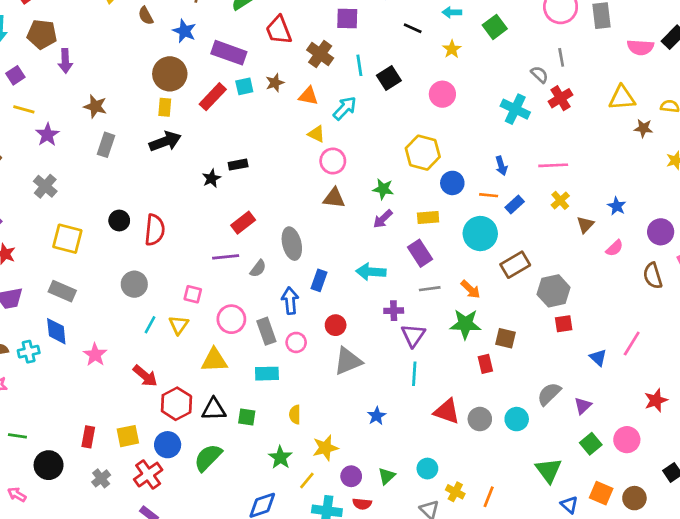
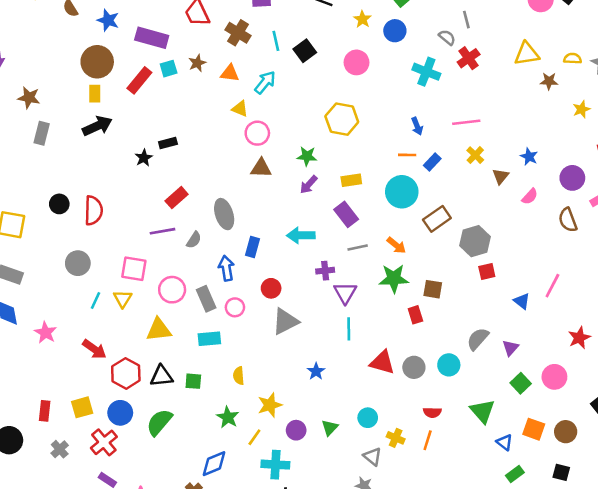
blue circle: (452, 183) -> (395, 31), moved
pink square: (193, 294) -> (134, 269), size x1.5
red semicircle: (362, 504) -> (432, 412), moved

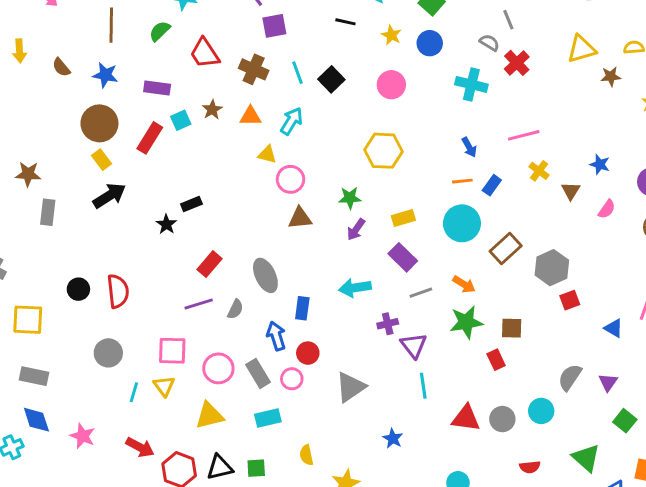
purple rectangle: (152, 38) -> (157, 88), size x0.7
yellow rectangle: (95, 94) -> (102, 160), turned -30
red circle: (271, 288) -> (308, 353), moved

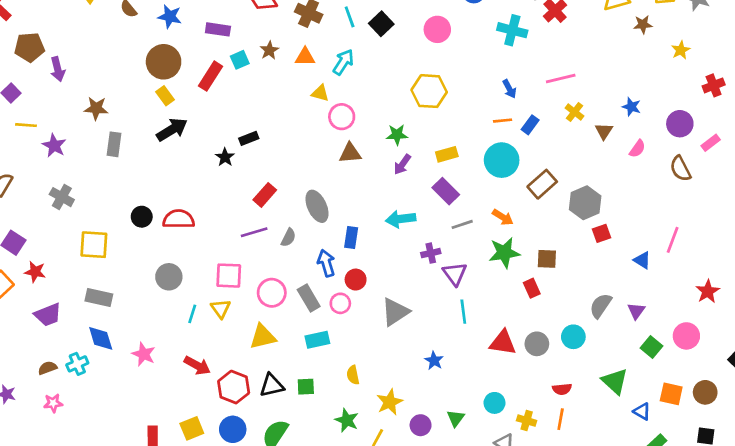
red semicircle: (118, 291) -> (179, 219), turned -84

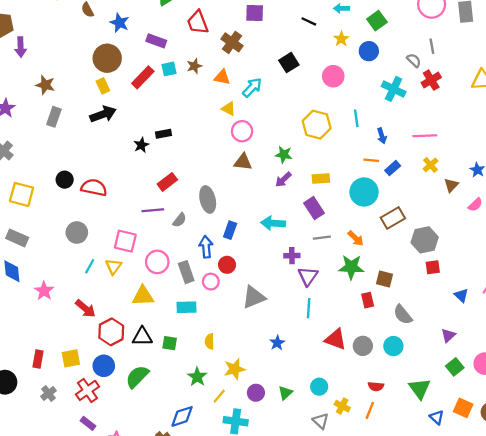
cyan line: (350, 17) -> (356, 118), moved
gray semicircle: (601, 306) -> (403, 315), moved, turned -85

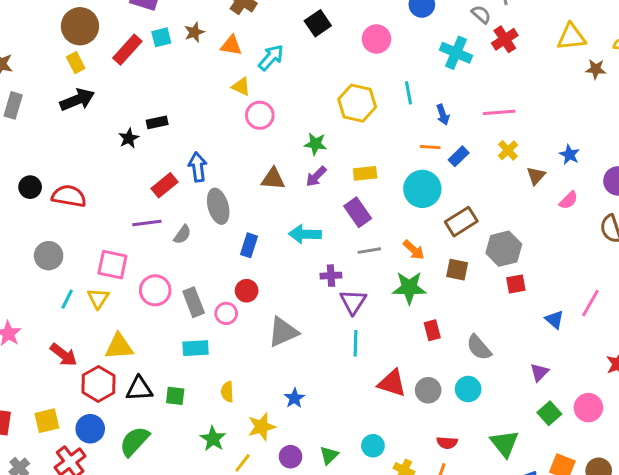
brown triangle: (243, 162) -> (273, 179), moved
blue arrow: (206, 247) -> (198, 167), moved
brown square: (385, 279) -> (457, 270), moved
yellow triangle: (143, 296) -> (119, 347), moved
blue star: (277, 343) -> (294, 398), moved

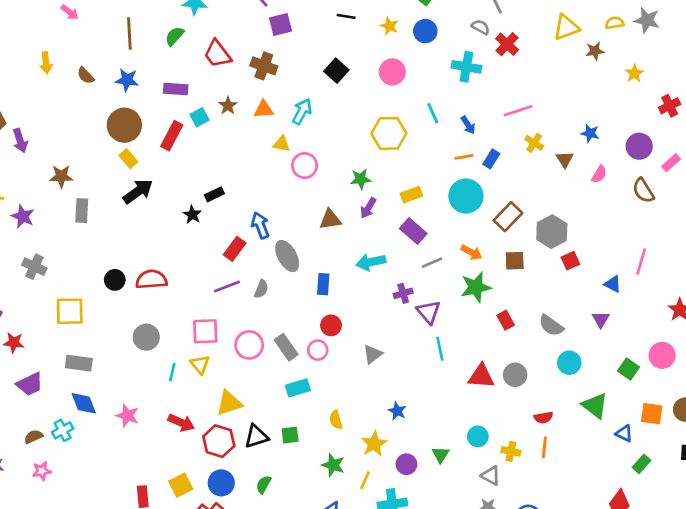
gray triangle: (283, 332) -> (373, 354), size x0.7
purple triangle: (539, 372) -> (601, 319), moved
cyan circle: (468, 389) -> (569, 363), moved
green semicircle: (134, 441) -> (264, 484), size x0.6

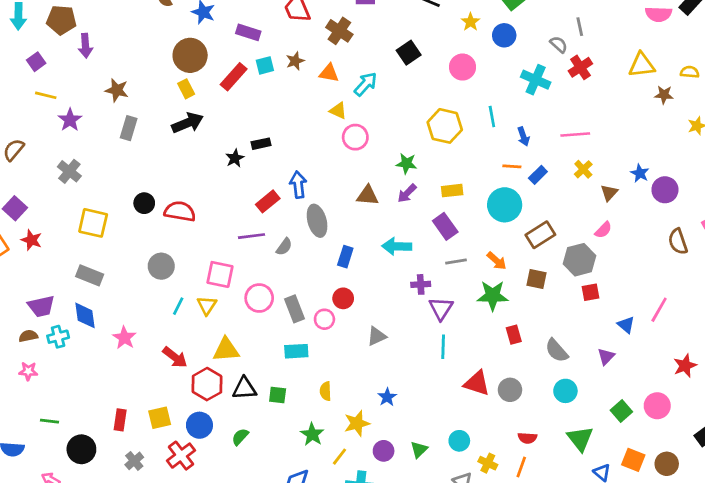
purple circle: (639, 146) -> (665, 190), moved
pink semicircle: (599, 174) -> (603, 230), moved
purple trapezoid: (30, 384) -> (41, 306), moved

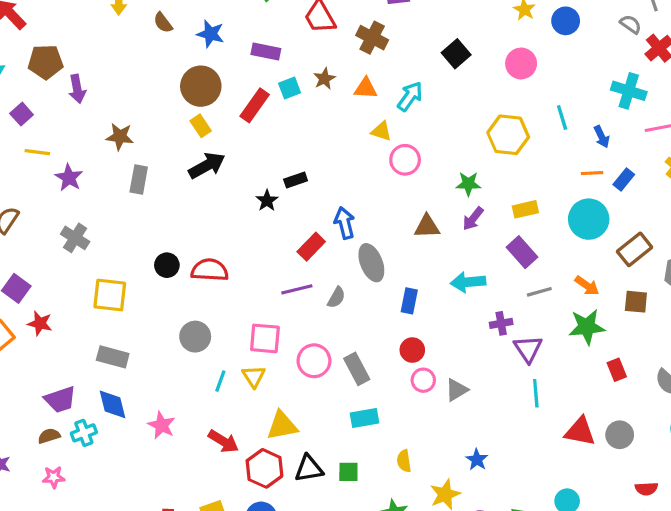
cyan cross: (536, 80) -> (629, 91), moved
pink circle: (324, 319) -> (423, 380), moved

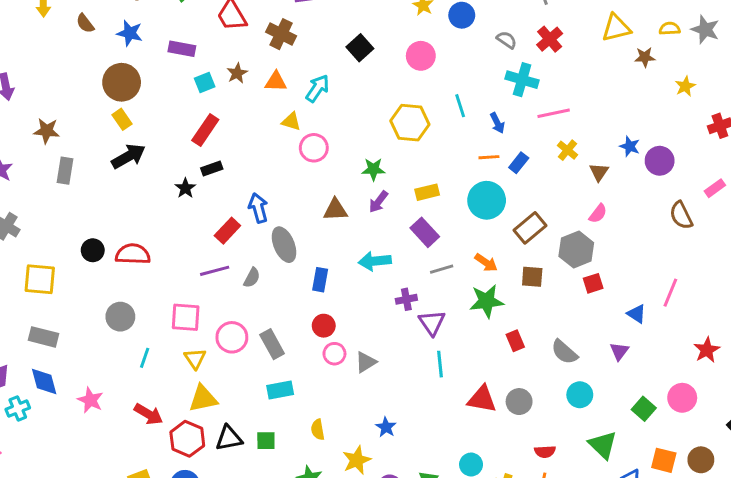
gray semicircle: (631, 24) -> (507, 40), moved
red rectangle: (255, 105) -> (205, 130), moved
yellow triangle: (254, 376) -> (195, 359), moved

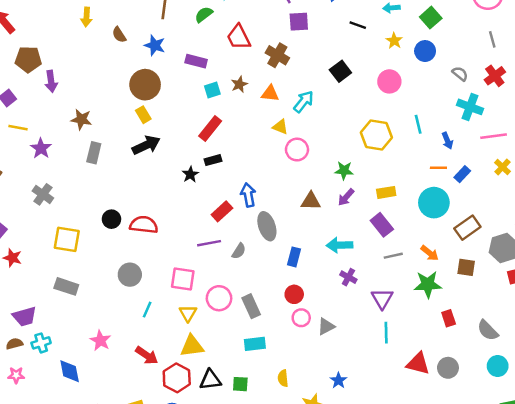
purple cross: (406, 299) -> (348, 277), moved, turned 35
blue diamond: (44, 381) -> (70, 371), moved

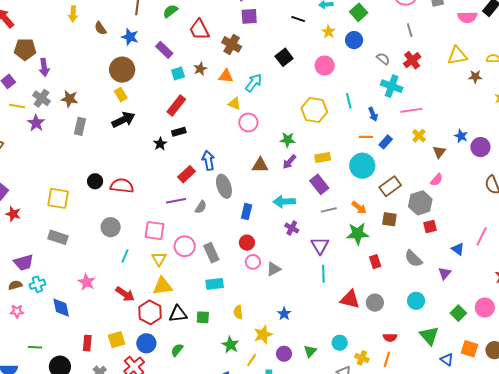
purple rectangle: (196, 61) -> (164, 50), turned 30
gray cross: (43, 194) -> (41, 98), moved
gray semicircle: (488, 330) -> (413, 259), moved

